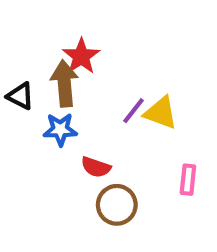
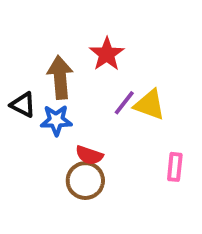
red star: (81, 56) -> (107, 54), moved
black triangle: (20, 96) -> (23, 105), moved
brown circle: (117, 205) -> (85, 181), moved

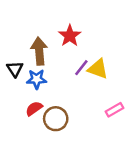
black triangle: (23, 105) -> (15, 69), turned 30
red semicircle: (89, 155) -> (34, 108), moved, turned 126
pink rectangle: (175, 167) -> (114, 110), turned 54

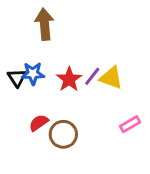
red star: (70, 36) -> (69, 79), moved
brown arrow: (39, 51) -> (45, 24), moved
blue star: (37, 79) -> (33, 73), moved

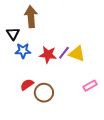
black triangle: (17, 78) -> (13, 34), moved
red star: (69, 79) -> (48, 55), turned -30

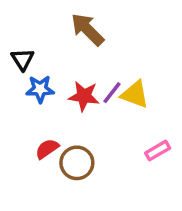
brown arrow: (31, 17) -> (87, 29), moved, turned -40

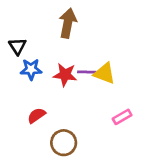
brown arrow: (87, 29) -> (68, 23), turned 56
purple line: (112, 93) -> (87, 72), turned 54
brown circle: (77, 163) -> (64, 143), moved

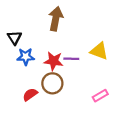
yellow triangle: (104, 73) -> (99, 51), moved
brown circle: (64, 143) -> (52, 83), moved

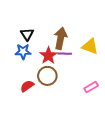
brown arrow: (56, 19) -> (61, 38), moved
black triangle: (14, 38) -> (27, 34), moved
red star: (53, 61) -> (48, 56), turned 30

